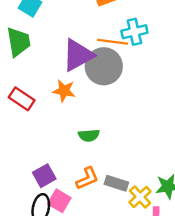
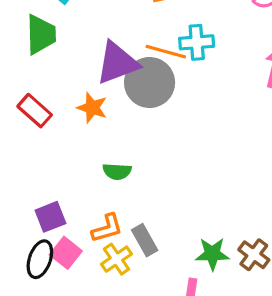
gray rectangle: (116, 183) -> (145, 240), turned 35
yellow cross: (140, 197) -> (116, 259), moved

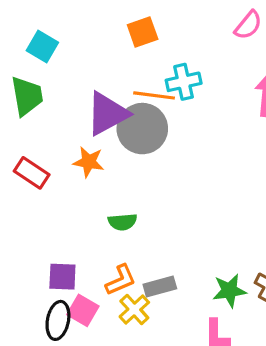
purple square: (50, 217) -> (62, 277), turned 32
gray rectangle: (145, 240) -> (160, 286), turned -68

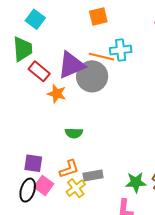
red rectangle: (32, 173) -> (39, 71), moved

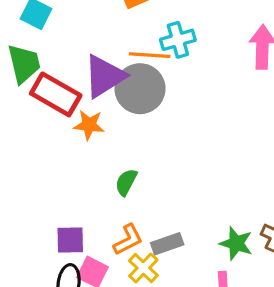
red rectangle: (39, 71) -> (56, 94), size x1.4
green semicircle: (74, 133) -> (126, 182), turned 126
green star: (136, 182) -> (236, 243), turned 30

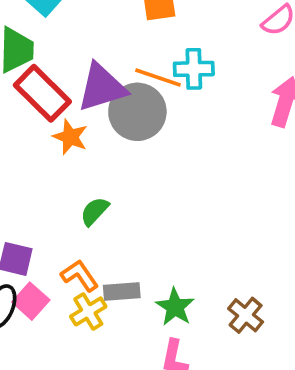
orange L-shape: (128, 240) -> (80, 276), turned -112
green star: (236, 243) -> (175, 307), moved

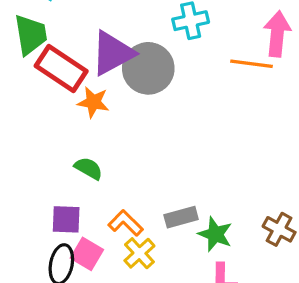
orange line: (158, 78) -> (251, 64), moved
green semicircle: (95, 211) -> (89, 168), moved, turned 88
gray rectangle: (122, 292) -> (181, 217), moved

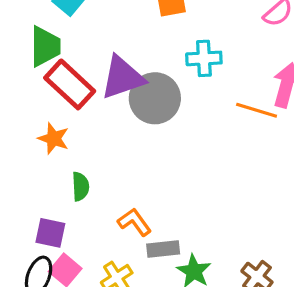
orange star: (93, 102) -> (54, 139), moved
green semicircle: (89, 168) -> (80, 186), turned 48
orange L-shape: (126, 223) -> (134, 222), moved

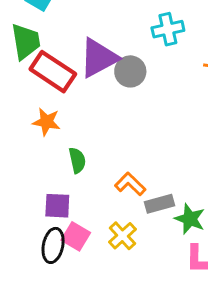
gray circle: (155, 98) -> (130, 71), size x0.7

